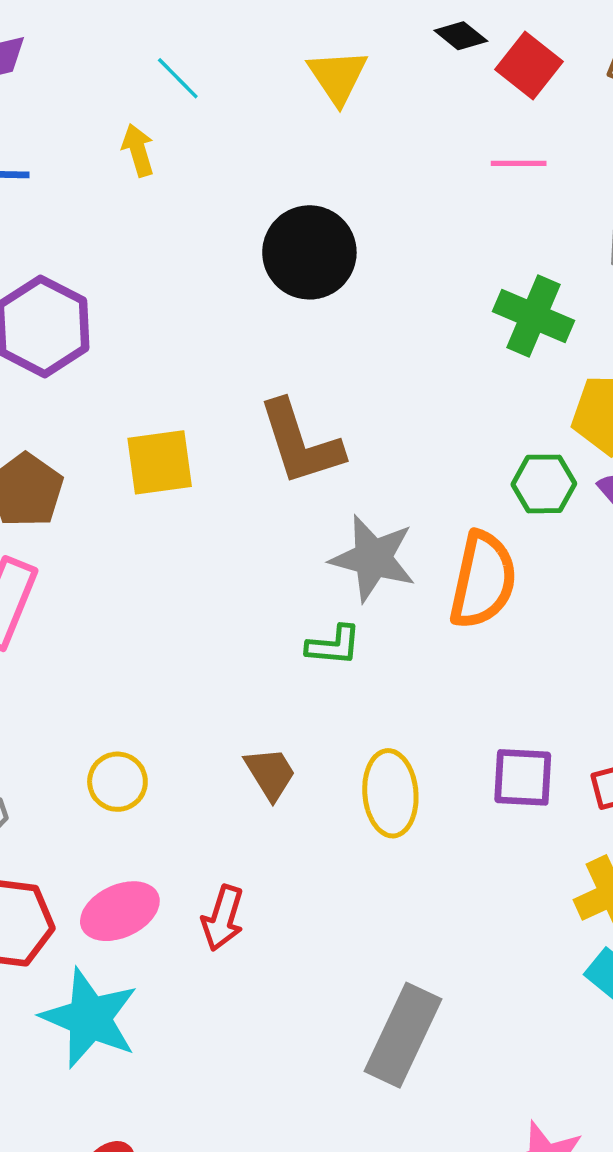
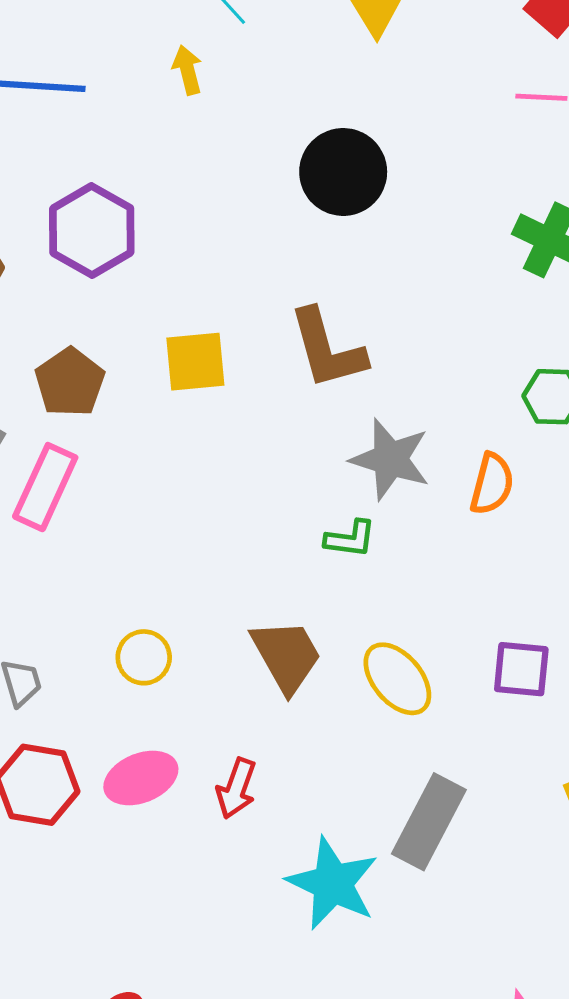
orange semicircle: (483, 580) -> (492, 484), size x0.7
brown trapezoid: (270, 773) -> (286, 656), size x1.5
yellow ellipse: (390, 793) -> (397, 679), turned -38
cyan star: (90, 1018) -> (333, 883), moved
gray rectangle: (403, 1035) -> (429, 822), moved

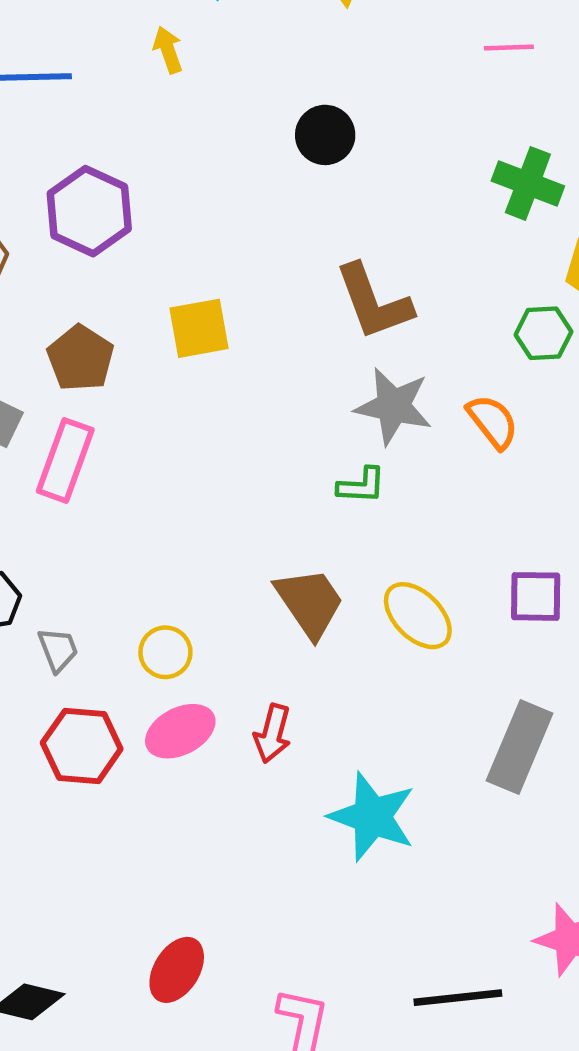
black circle: (343, 172) -> (325, 135), size x0.7
brown L-shape: (327, 349) -> (374, 302), moved
orange semicircle: (492, 484) -> (493, 421), turned -48
yellow circle: (144, 657) -> (165, 652), moved
gray rectangle: (429, 822) -> (520, 747), moved

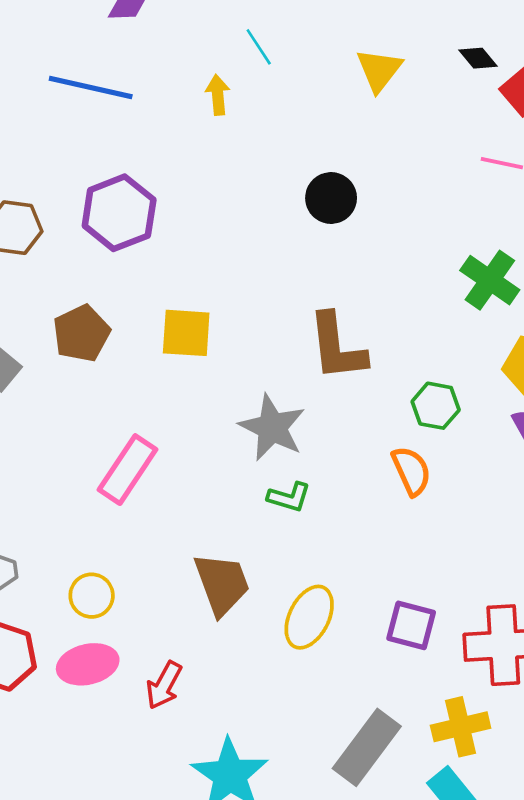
green hexagon: (543, 333) -> (436, 406), moved
gray star: (393, 406) -> (272, 428), moved
pink rectangle: (65, 460) -> (128, 470), moved
yellow ellipse: (418, 616) -> (309, 617), turned 58

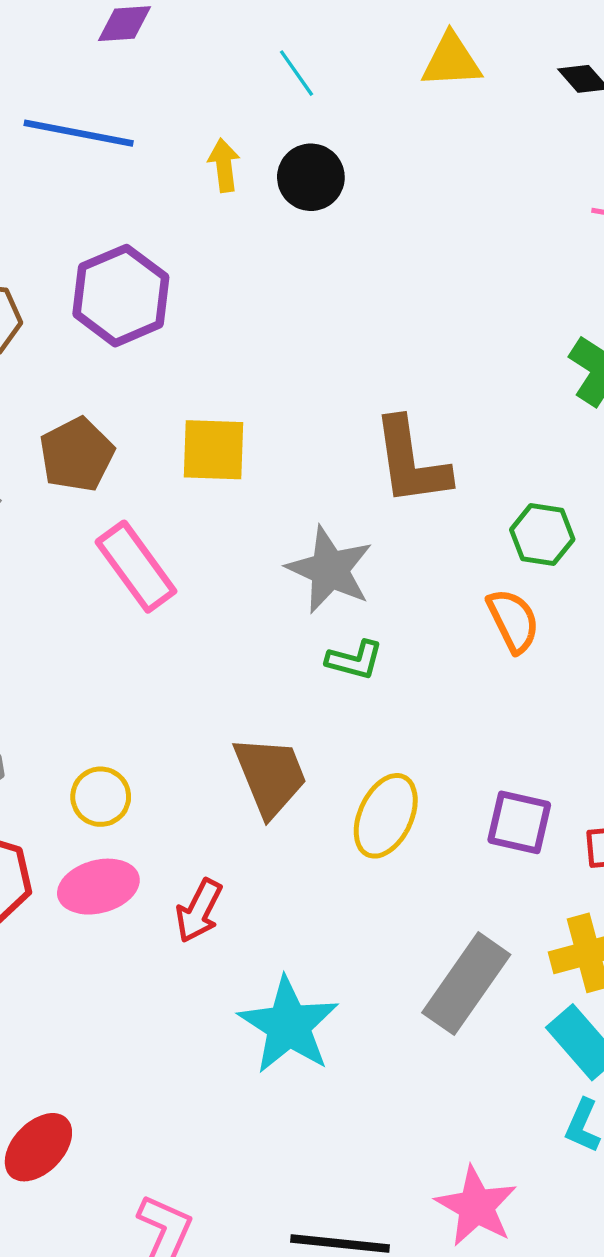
yellow triangle: (379, 70) -> (451, 61), moved, turned 51
yellow arrow: (218, 95) -> (224, 165), moved
black circle: (331, 198) -> (311, 177), moved
pink rectangle: (128, 470) -> (136, 567), moved, turned -68

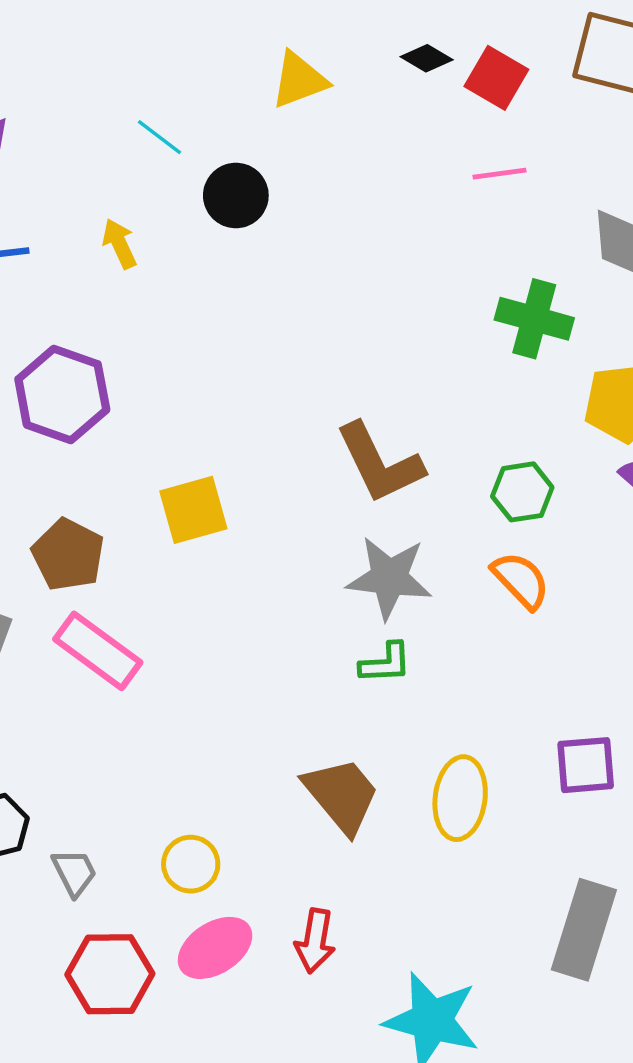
black circle: (311, 177) -> (236, 195), moved
pink rectangle: (136, 567) -> (98, 651), moved
gray star: (330, 570) -> (389, 578), moved

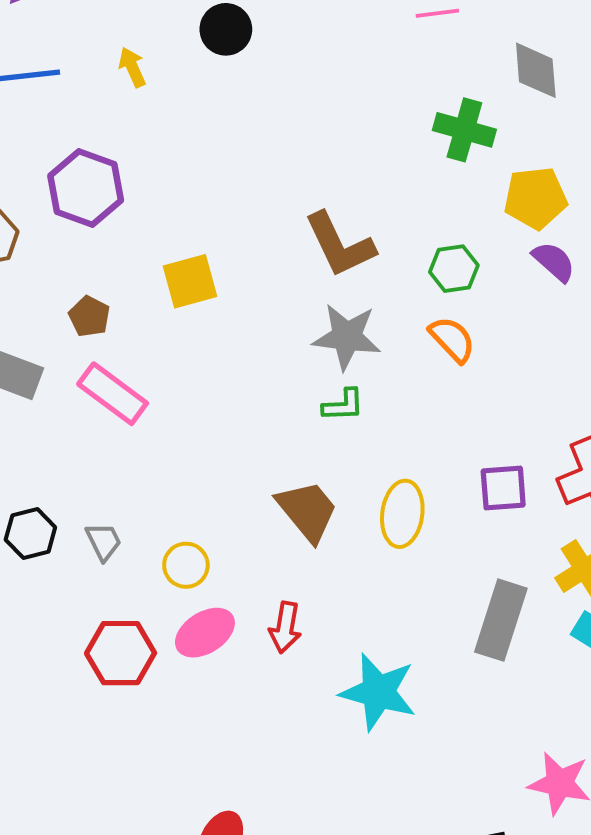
brown pentagon: (68, 555) -> (89, 316), size x0.7
gray trapezoid: (74, 872) -> (104, 541), moved

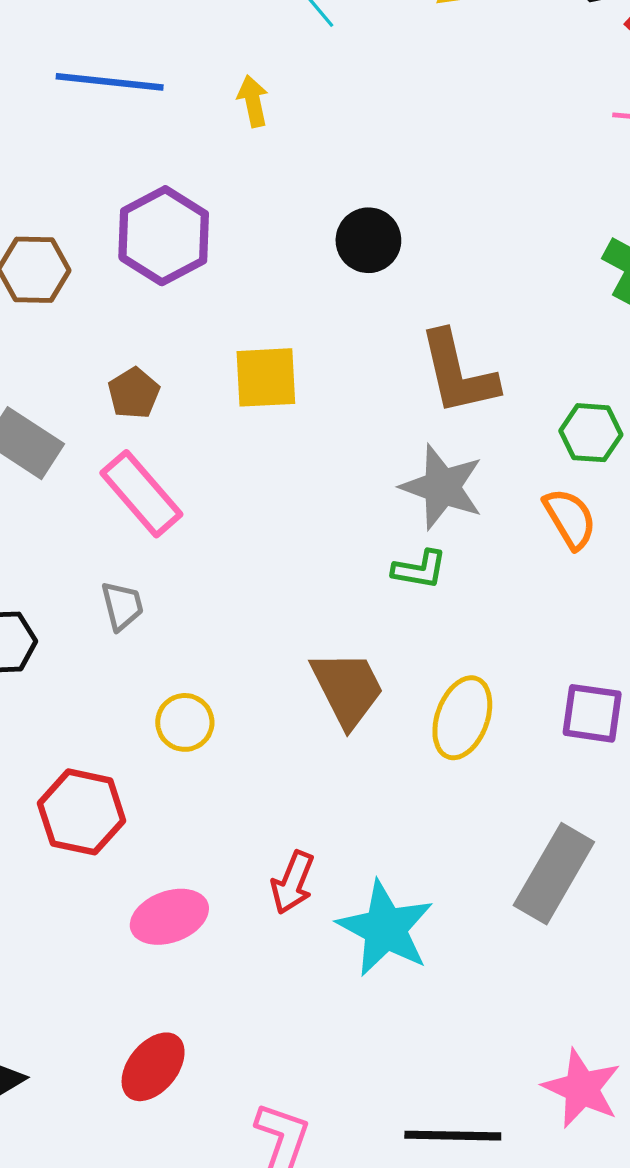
black circle: (226, 29) -> (368, 240), moved
gray trapezoid: (104, 541) -> (122, 606), moved
red arrow: (285, 627) -> (293, 882), moved
pink ellipse: (205, 633) -> (169, 917), moved

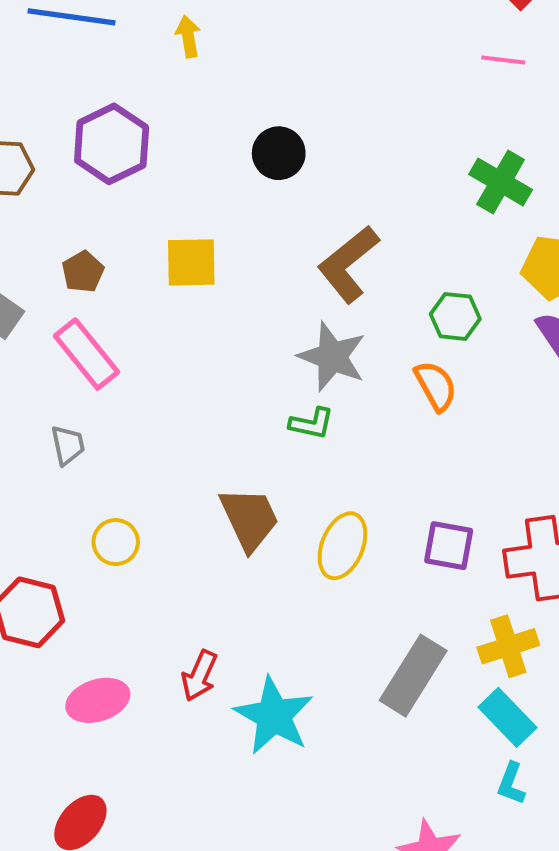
brown L-shape: (458, 373) -> (348, 264), turned 62

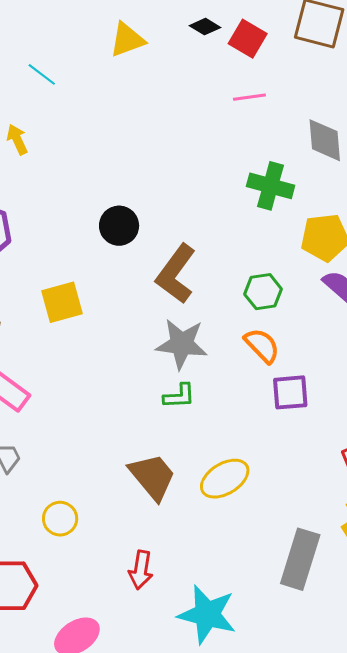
black circle: (279, 153) -> (119, 226), moved
yellow ellipse: (342, 546) -> (225, 479), turned 51
purple square: (449, 546) -> (290, 392), moved
red arrow: (199, 676) -> (141, 570), moved

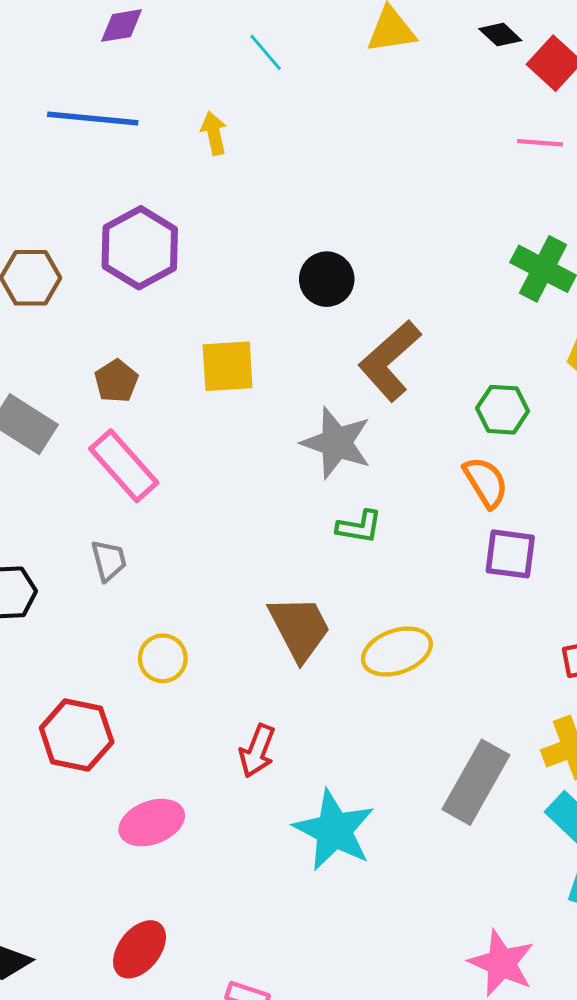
gray star: (182, 344) -> (336, 443), moved

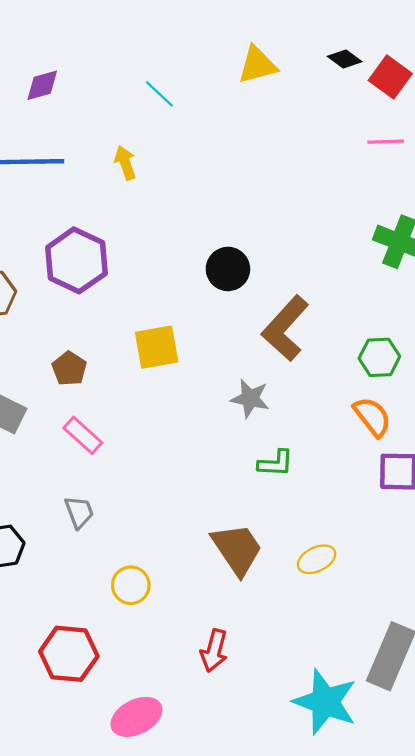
gray star: (336, 443) -> (250, 398), size x0.7
pink rectangle: (124, 466) -> (83, 435), size x0.7
yellow ellipse: (397, 652) -> (317, 559), size x0.7
cyan star: (334, 830) -> (325, 702), moved

